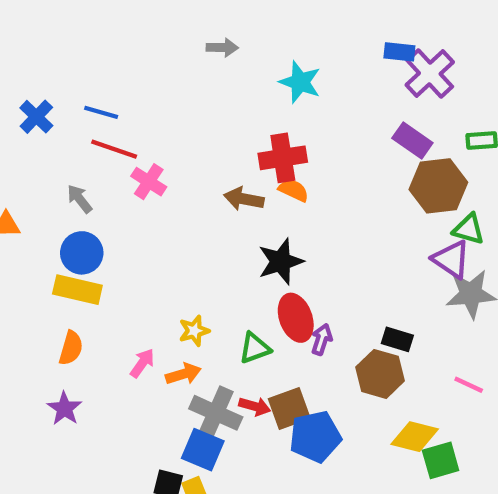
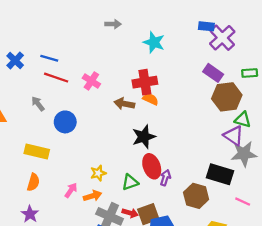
pink cross: (149, 182) -> (91, 81), moved
blue circle: (82, 253) -> (65, 122), moved
black rectangle: (397, 339) -> (220, 174), moved, size x1.6

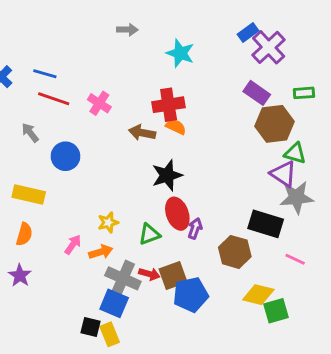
blue rectangle: (206, 26) -> (248, 33), turned -42

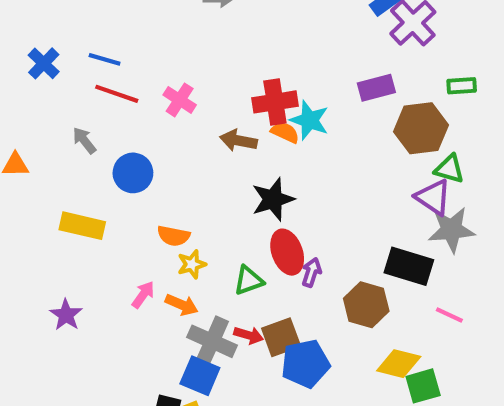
cyan star: (180, 53) -> (309, 120), moved
purple rectangle: (257, 93) -> (376, 88), moved, turned -50
orange semicircle: (24, 234) -> (174, 236), moved, turned 85
orange arrow: (101, 252) -> (182, 305), turned 40
purple star: (20, 275) -> (66, 315), moved

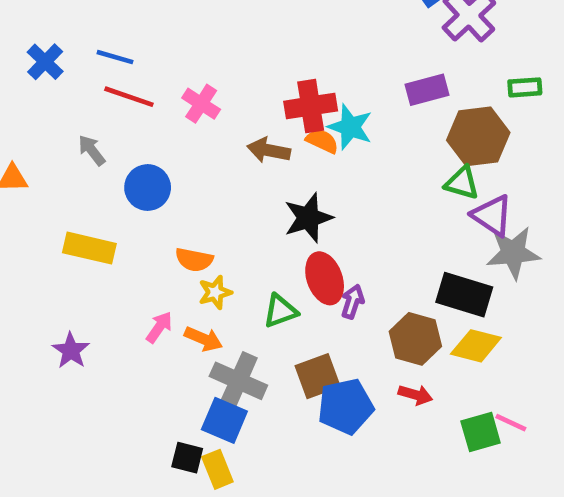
green triangle: (449, 169) -> (462, 183), moved
pink line: (449, 315) -> (511, 423), moved
red arrow: (249, 335) -> (415, 395), moved
yellow diamond: (399, 364) -> (476, 346), moved

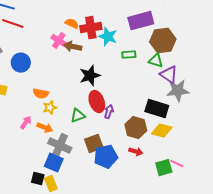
green rectangle: (525, 87) -> (129, 55), moved
purple rectangle: (427, 90) -> (141, 21), size x1.4
pink cross: (201, 104) -> (59, 41), moved
orange semicircle: (322, 141) -> (72, 24), moved

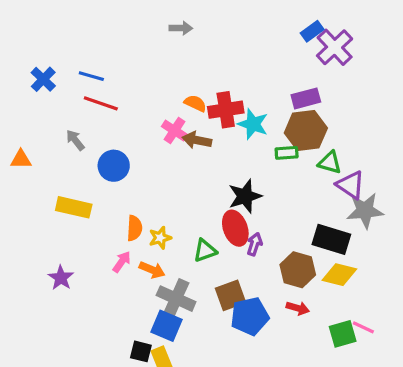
purple rectangle: (141, 21) -> (306, 98), size x0.7
brown hexagon: (163, 41) -> (306, 130), moved
black star: (90, 76) -> (245, 196), moved
orange semicircle: (41, 94) -> (134, 228), moved, turned -98

